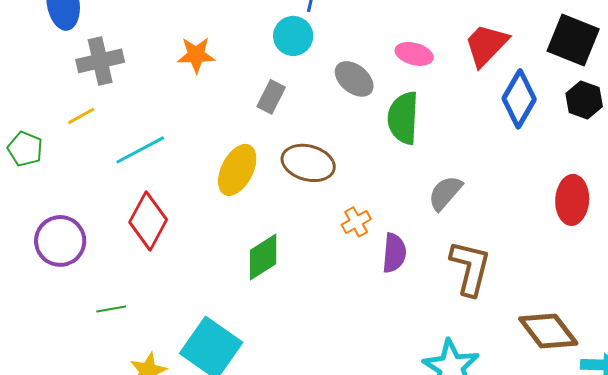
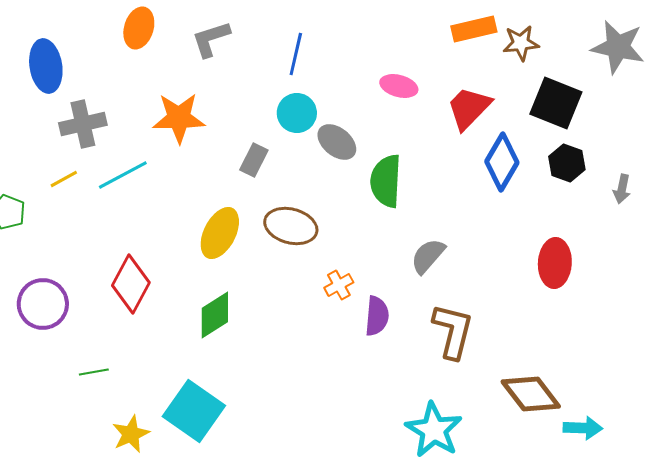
cyan circle: (293, 36) -> (297, 113), moved
pink ellipse: (414, 54) -> (399, 86), moved
orange star: (196, 55) -> (179, 118), size x1.4
cyan line: (140, 150) -> (123, 175), moved
green diamond: (263, 257) -> (215, 315), moved

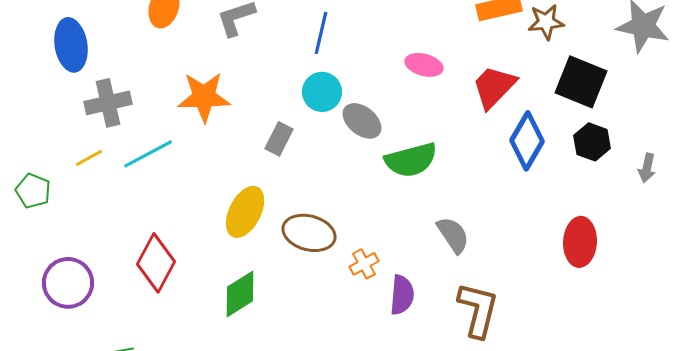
green semicircle: (386, 181) -> (411, 160), turned -108
brown ellipse: (291, 226) -> (309, 233), moved
gray semicircle: (428, 256) -> (453, 235), turned 105

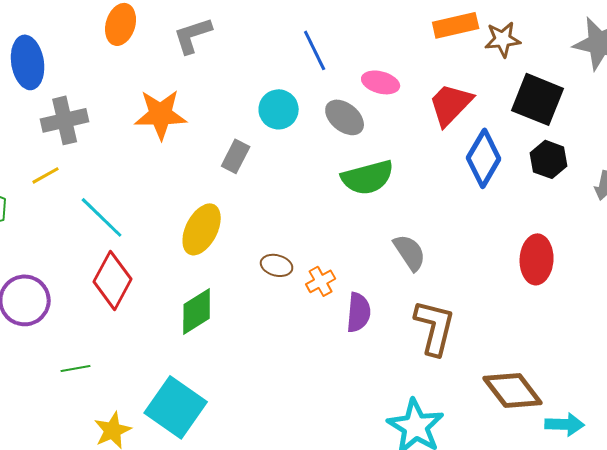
blue line: (321, 33) -> (315, 50), moved, turned -39
gray ellipse: (362, 121) -> (345, 117), moved
cyan line: (148, 154) -> (102, 217), moved, turned 72
brown ellipse: (309, 233) -> (277, 265), moved, size x0.6

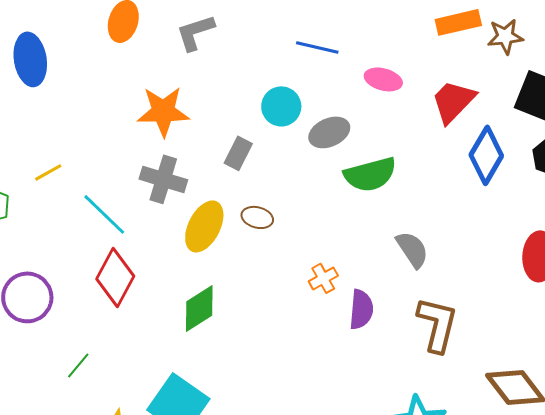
blue line: (315, 50) -> (317, 47), turned -51
gray ellipse: (345, 117) -> (329, 132), moved, turned -63
gray cross: (65, 120) -> (163, 179), moved, turned 30
brown ellipse: (277, 265) -> (257, 217), moved
green line: (76, 368) -> (78, 365), turned -40

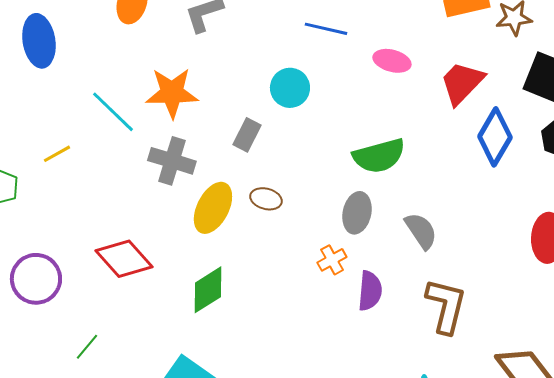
gray ellipse: (329, 132) -> (357, 213), moved, turned -54
cyan line: (104, 214) -> (113, 112), moved
red diamond: (115, 277) -> (124, 259), turned -70

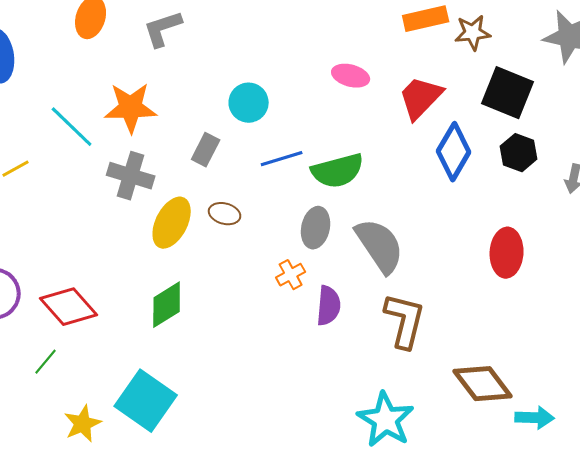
blue line: (326, 29) -> (282, 159), moved, turned -30
gray semicircle: (421, 231) -> (380, 246), size x1.5
red diamond: (124, 259) -> (69, 307), moved

